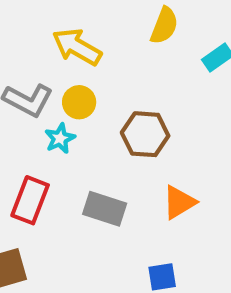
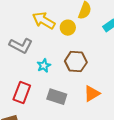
yellow circle: (79, 102) -> (68, 28), moved
cyan star: (60, 138) -> (44, 66), moved

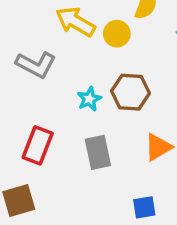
cyan star: (44, 66) -> (89, 99), moved
gray rectangle: (57, 97) -> (98, 152), turned 60

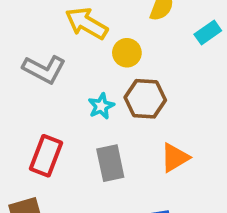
yellow circle: (117, 34) -> (127, 53), moved

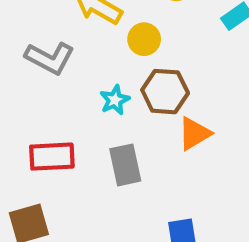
red rectangle: (46, 156) -> (52, 157), turned 66
orange triangle: (175, 158) -> (194, 133), moved

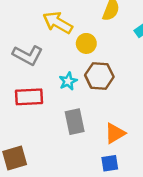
orange triangle: (194, 133) -> (115, 133), moved
red rectangle: (52, 157) -> (29, 97), moved

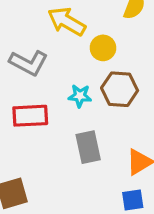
cyan star: (68, 81) -> (80, 96), turned 30

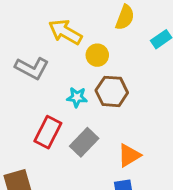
red rectangle: (30, 116) -> (48, 132), moved, turned -60
gray rectangle: (88, 147) -> (84, 142), turned 56

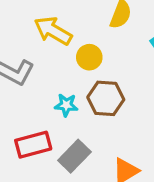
red rectangle: (48, 132) -> (33, 145), turned 48

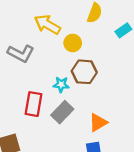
cyan star: (66, 105) -> (61, 84), moved
red rectangle: (33, 145) -> (33, 104), turned -65

